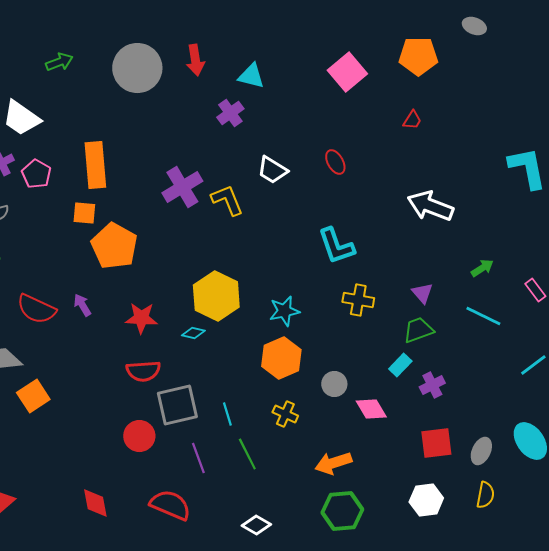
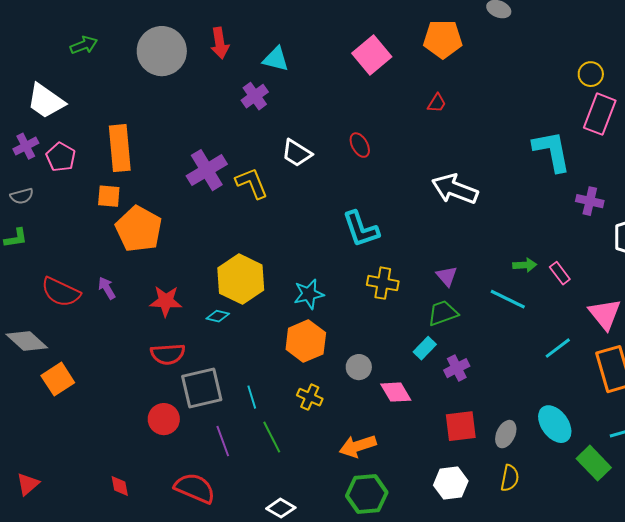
green arrow: (482, 268) -> (525, 265), moved, turned 30
red diamond: (95, 503) -> (120, 486), size x0.7

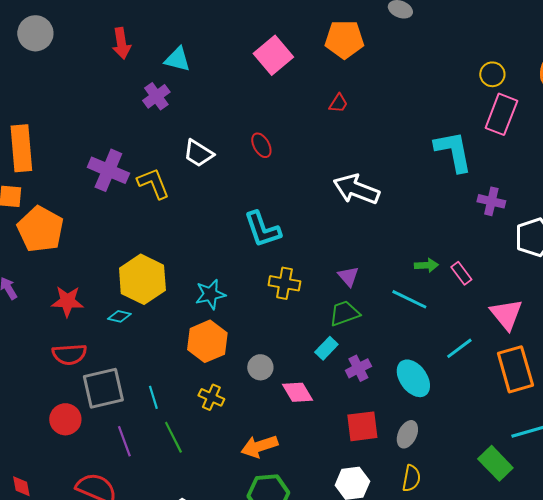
gray circle: (162, 51) -> (35, 33), moved, size x0.7
purple cross: (207, 170) -> (108, 170), turned -36
cyan ellipse: (555, 424) -> (413, 378), moved

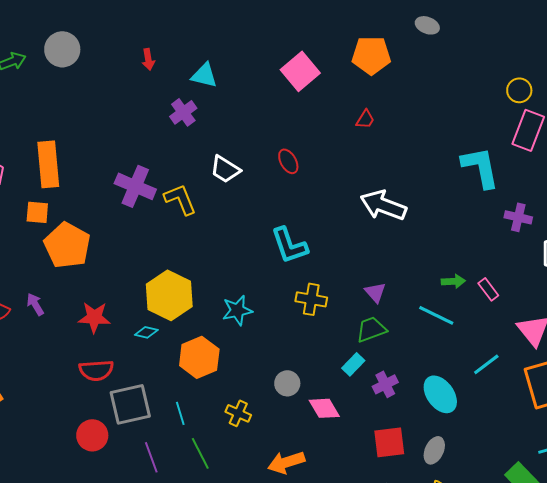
red arrow: (121, 43) -> (148, 59), size x0.7
orange hexagon: (207, 341) -> (199, 357), moved

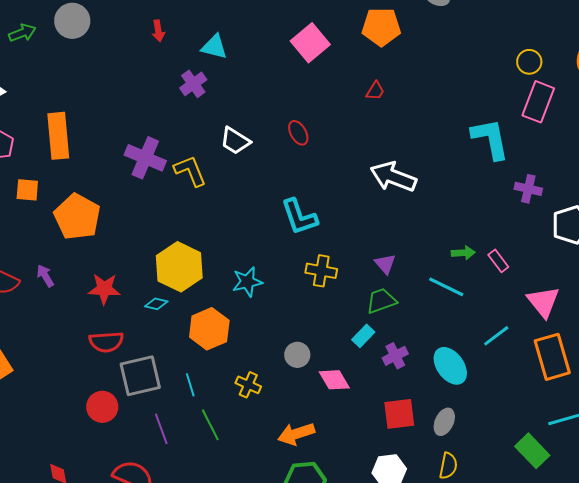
orange square: (37, 212) -> (27, 190), moved

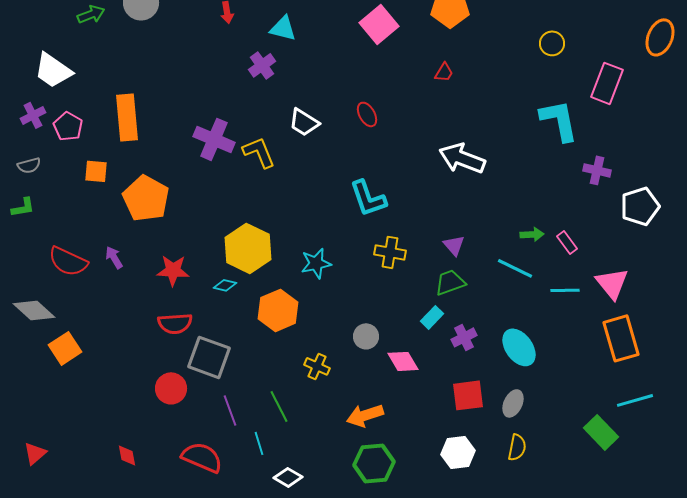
yellow circle: (529, 62) -> (552, 43), moved
cyan line: (496, 336) -> (565, 290), moved, turned 36
gray square: (140, 376) -> (209, 357), turned 33
cyan line: (190, 385) -> (259, 443), moved

